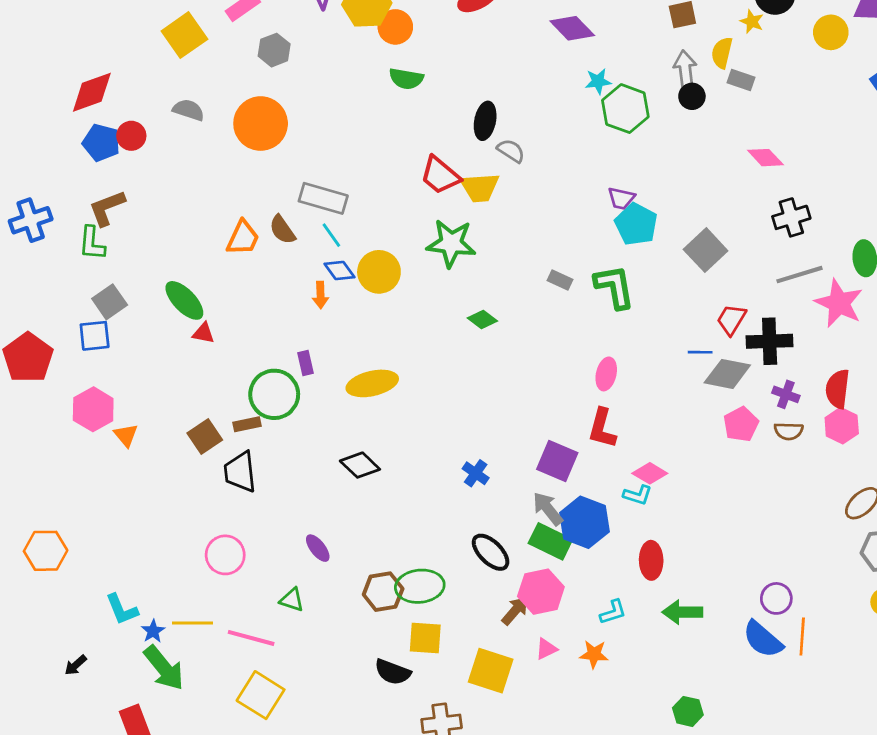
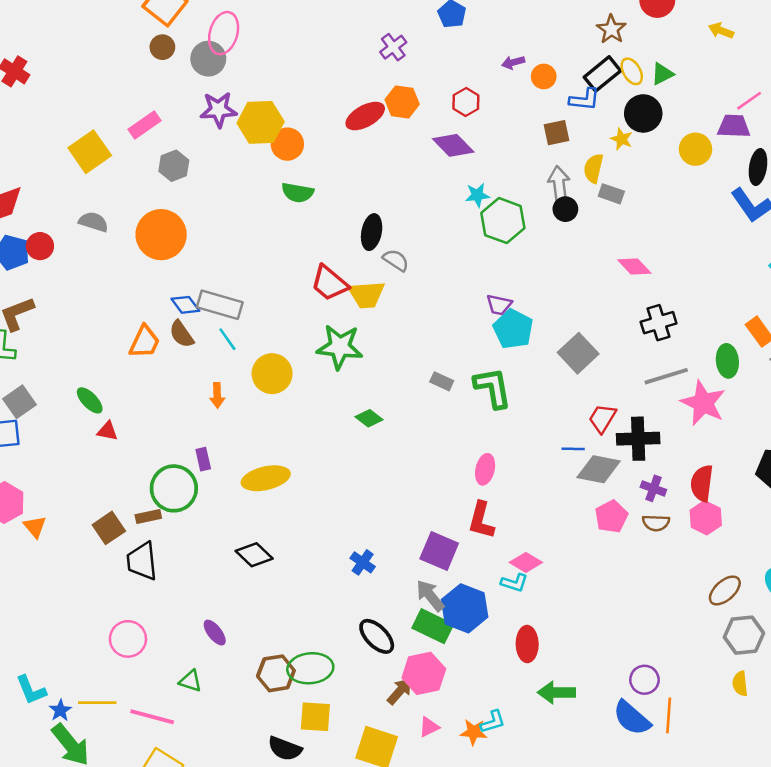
blue diamond: (340, 271) -> (185, 305), moved
green ellipse: (184, 300) -> (90, 400), size x0.7
cyan L-shape: (613, 612) -> (493, 722), moved

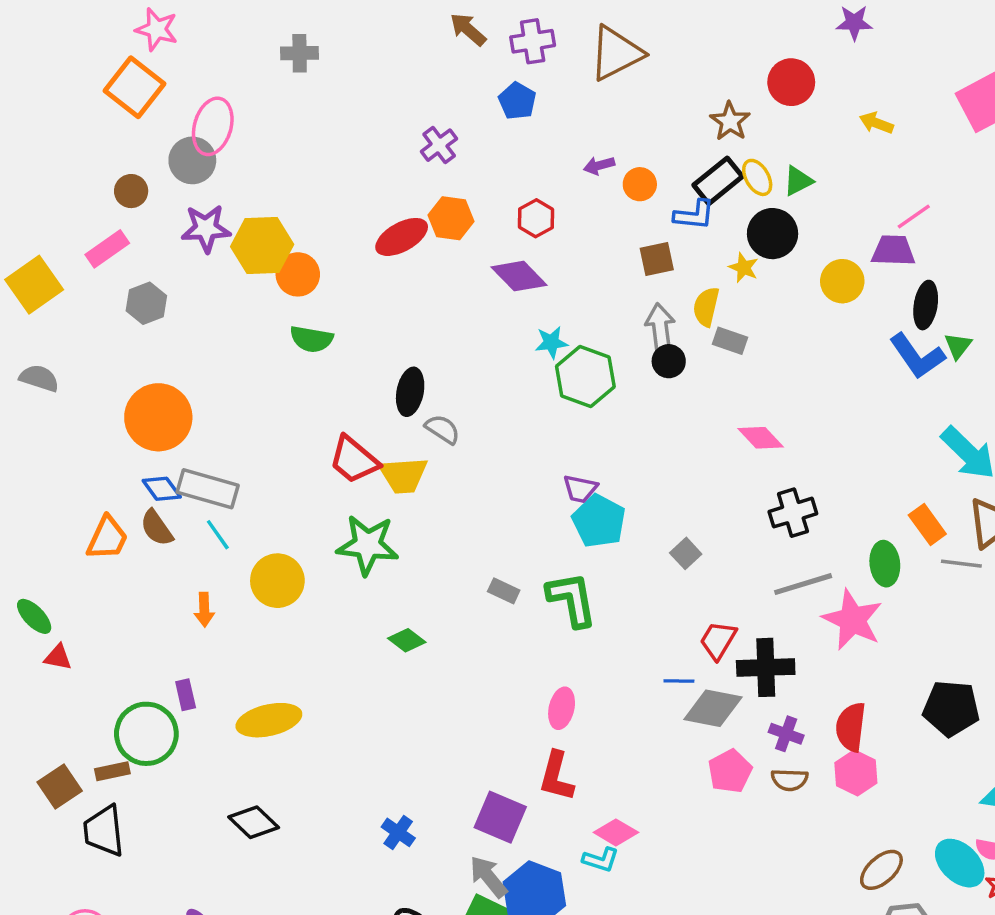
brown circle: (162, 47) -> (131, 191), moved
orange circle: (161, 235) -> (158, 417), moved
gray square: (578, 353) -> (686, 553), size x0.6

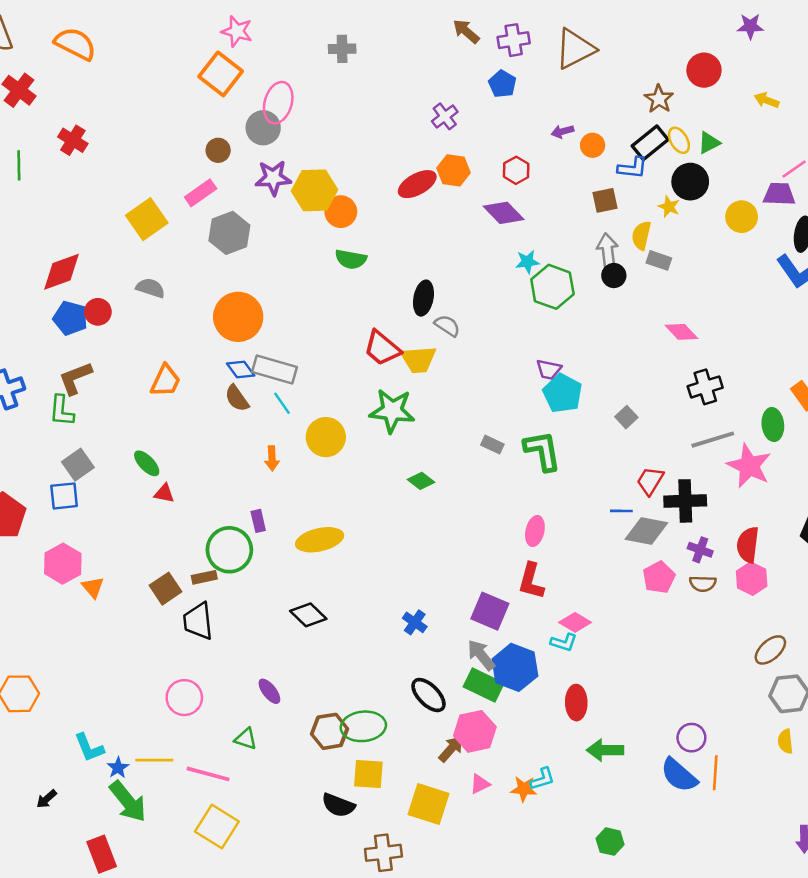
gray hexagon: (146, 303) -> (229, 233), size x1.4
orange trapezoid: (107, 538) -> (165, 381), moved

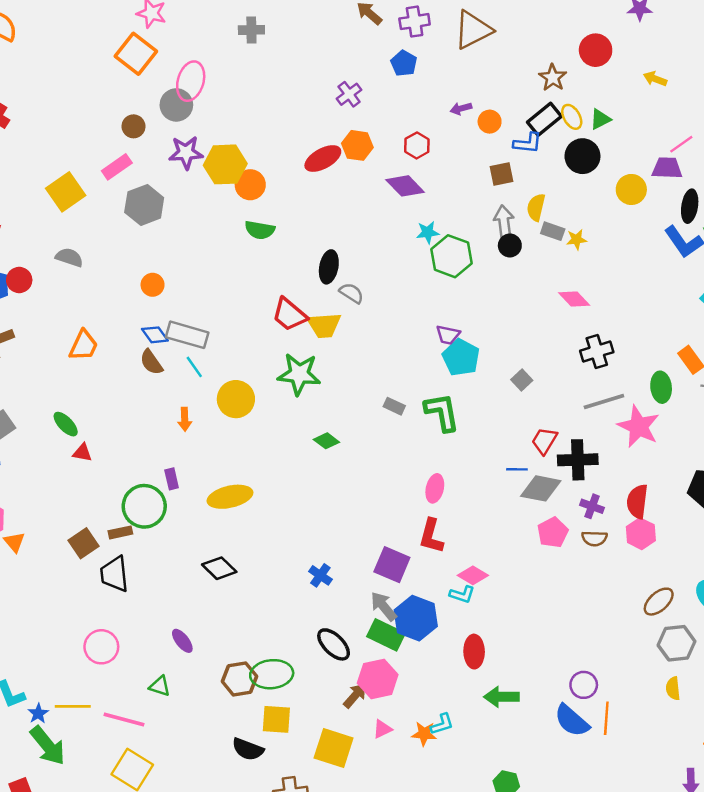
yellow star: (669, 207) -> (577, 240), moved, turned -30
orange circle: (238, 317) -> (153, 285), size x0.5

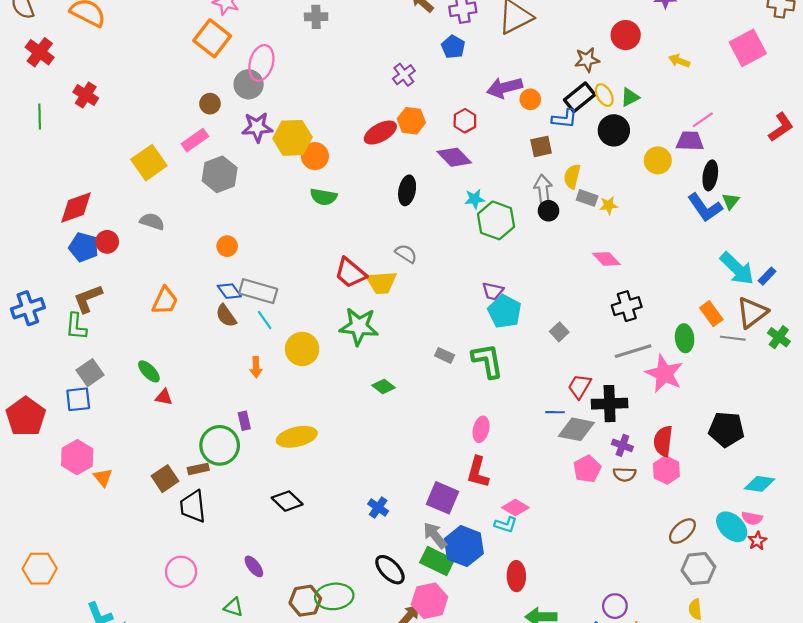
brown star: (553, 78) -> (587, 60), turned 30
purple arrow: (461, 109) -> (505, 88), size x1.8
black ellipse: (329, 267) -> (407, 190), moved

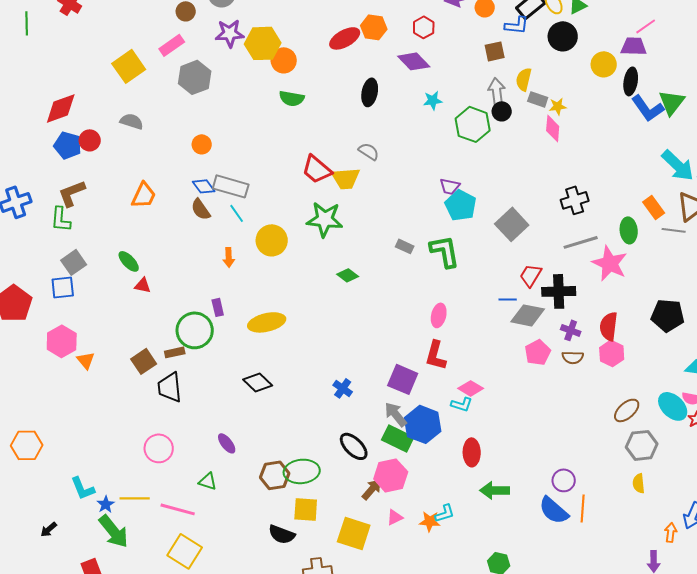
black ellipse: (710, 175) -> (631, 81), moved
green triangle: (731, 201) -> (672, 102), size x1.6
green hexagon: (496, 220) -> (473, 124), moved
pink diamond: (606, 259) -> (553, 128), moved, turned 48
gray square: (559, 332) -> (512, 224), size x1.8

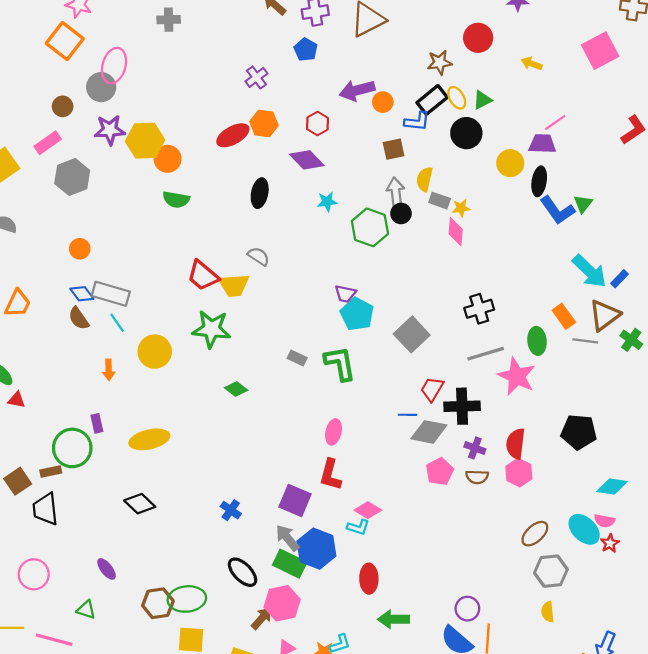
green triangle: (672, 102) -> (583, 204), size x0.7

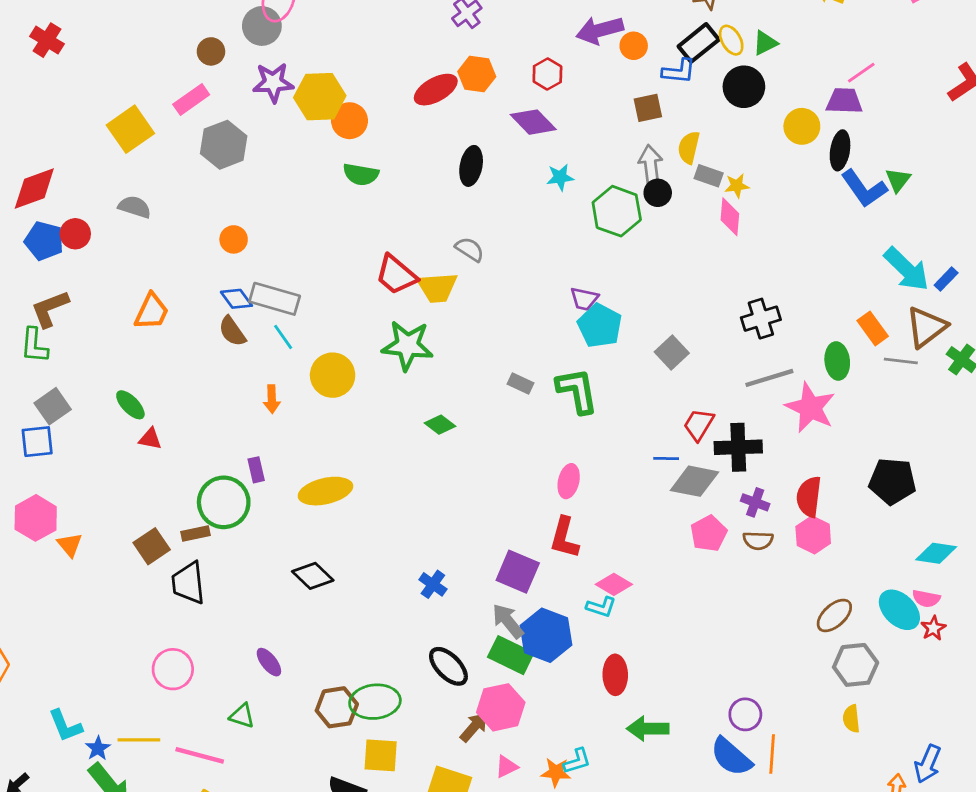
gray square: (412, 334) -> (672, 353), size x0.7

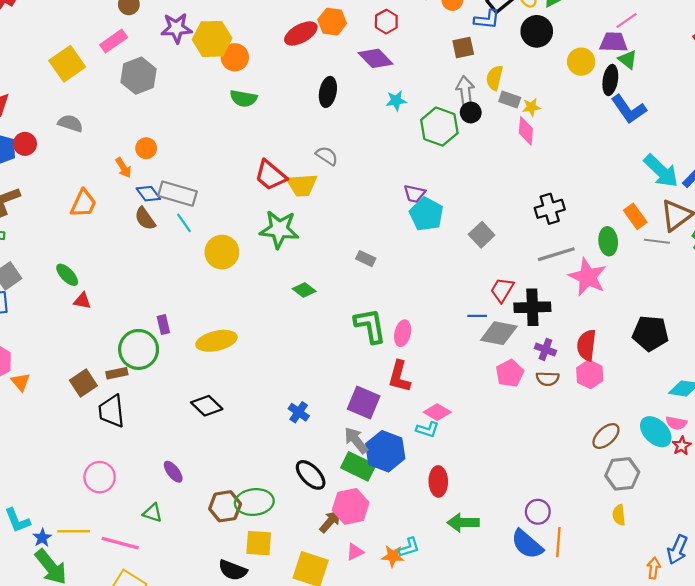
green triangle: (898, 180) -> (628, 59), moved, turned -30
green L-shape: (577, 391) -> (370, 326), moved
orange arrow: (272, 399) -> (123, 168), moved, turned -30

